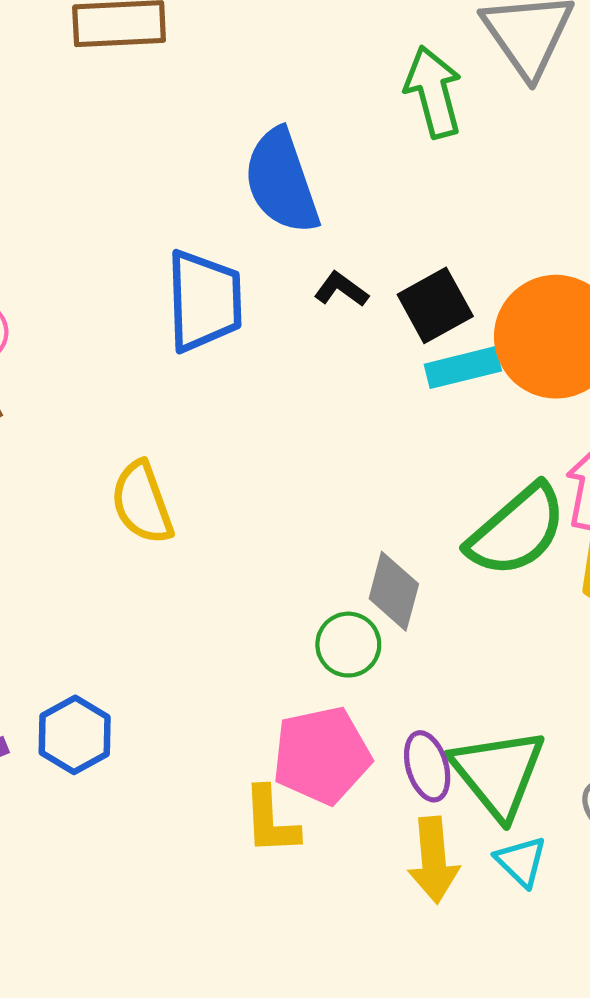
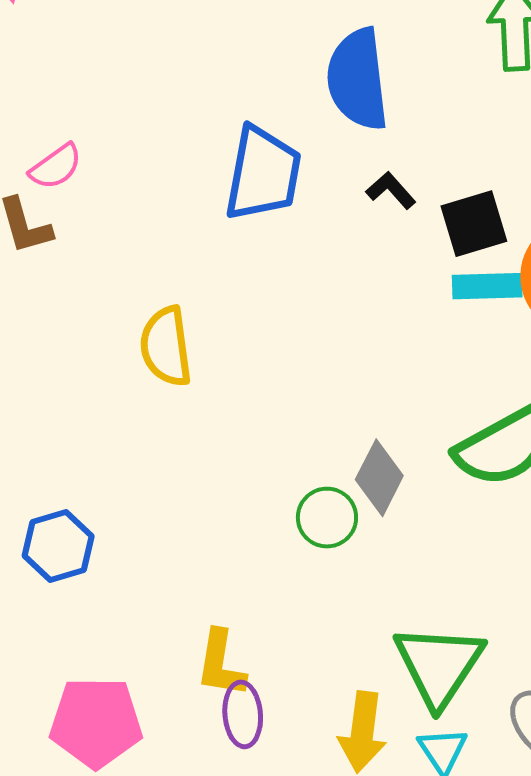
pink pentagon: (322, 755) -> (96, 722), moved
purple ellipse: (427, 766) -> (243, 714), moved

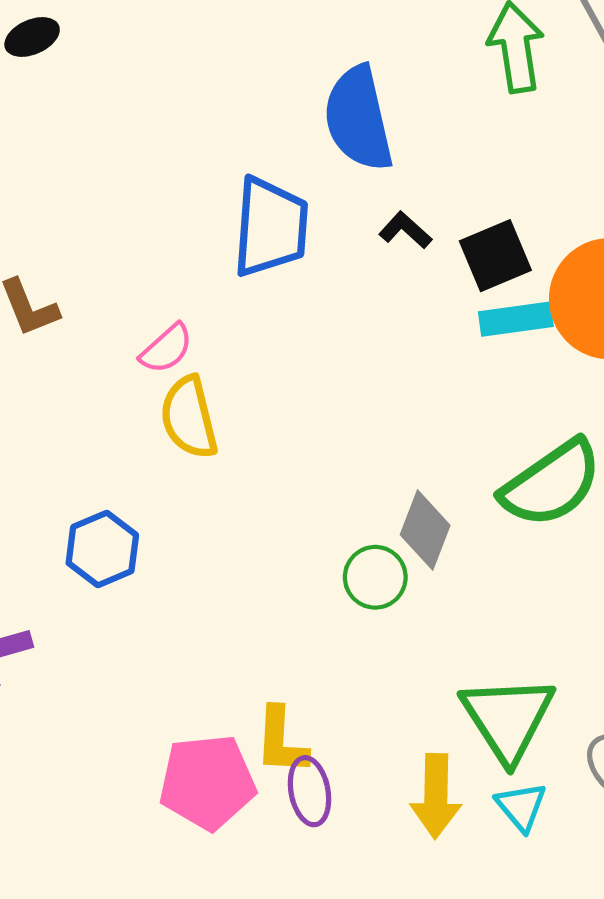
pink semicircle: (56, 167) -> (167, 349), moved
blue hexagon: (58, 546) -> (102, 549), moved
pink pentagon: (96, 722) -> (207, 782), moved

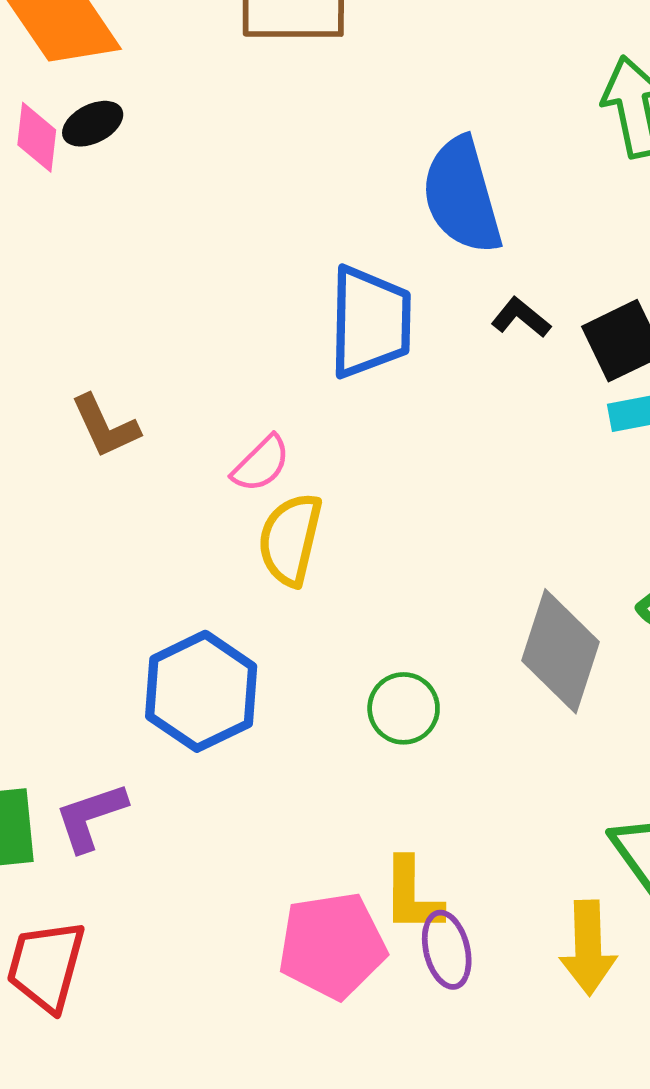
yellow semicircle: (189, 417) -> (290, 539), turned 30
gray diamond: (425, 530) -> (561, 651), size x1.4
blue hexagon: (102, 549) -> (201, 691), size x1.4
green circle: (375, 577) -> (404, 708), moved

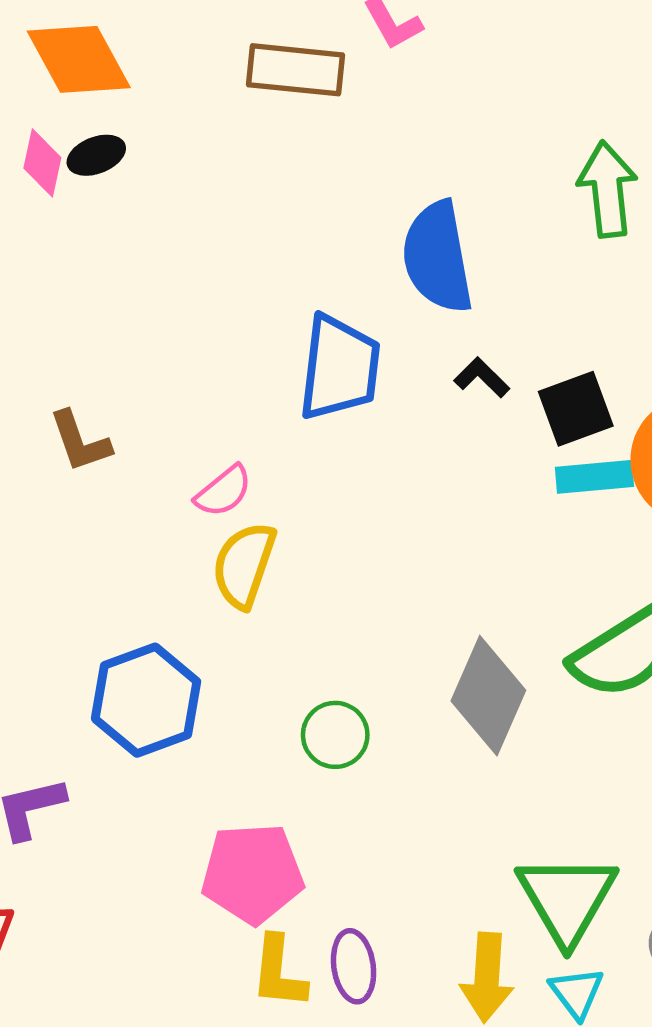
yellow L-shape: (412, 895) -> (279, 972), moved
pink pentagon: (332, 945) -> (252, 873), moved

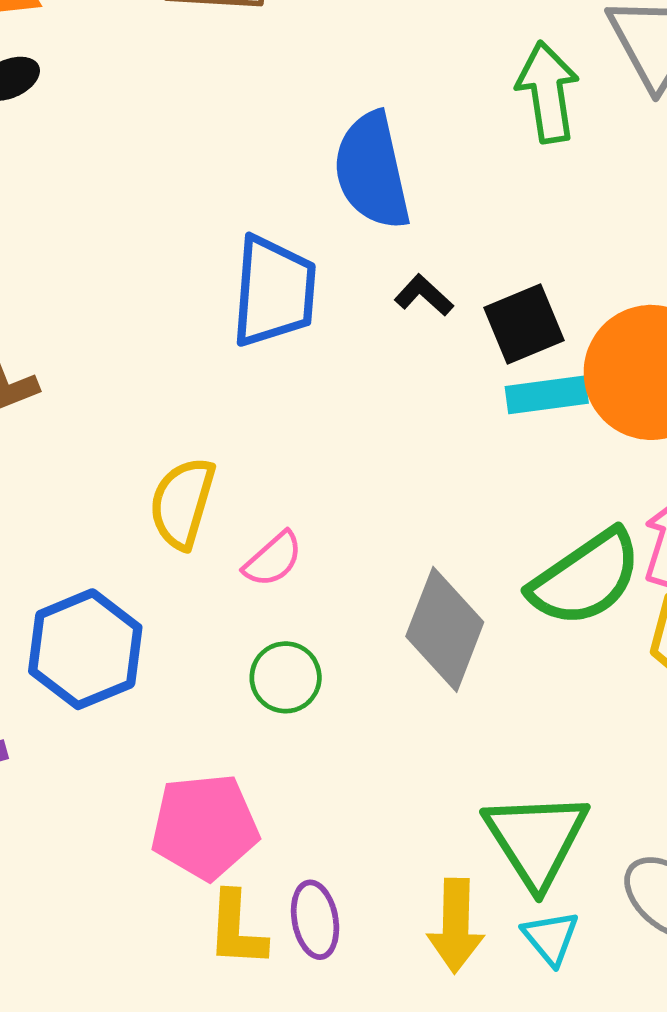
pink semicircle: (224, 491) -> (273, 559), moved

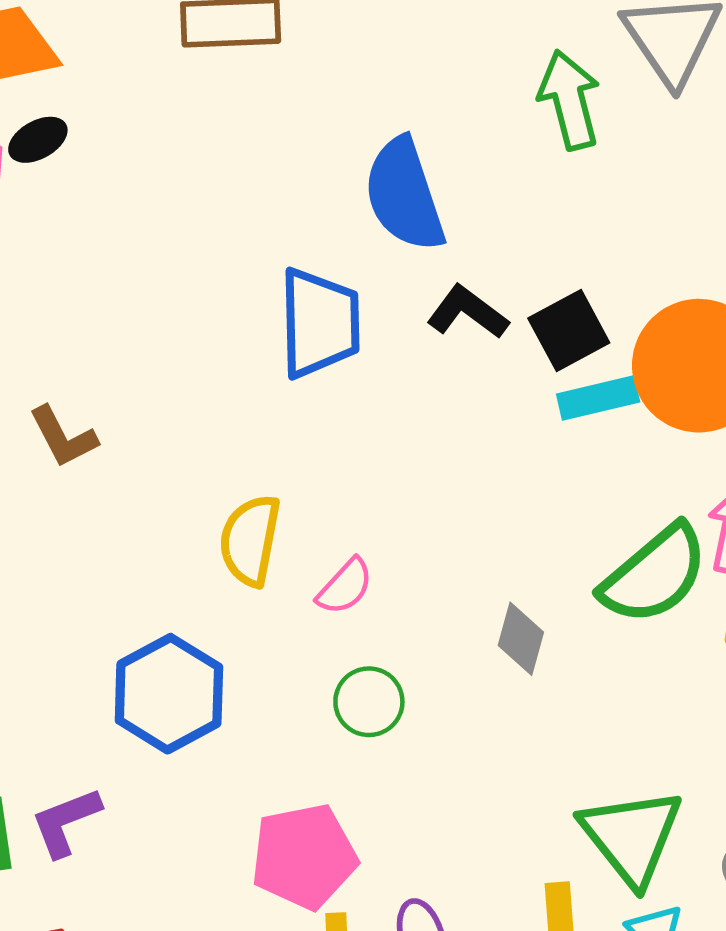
black L-shape: (424, 295) -> (467, 312), size x1.4
gray diamond: (445, 629) -> (521, 639), size x0.6

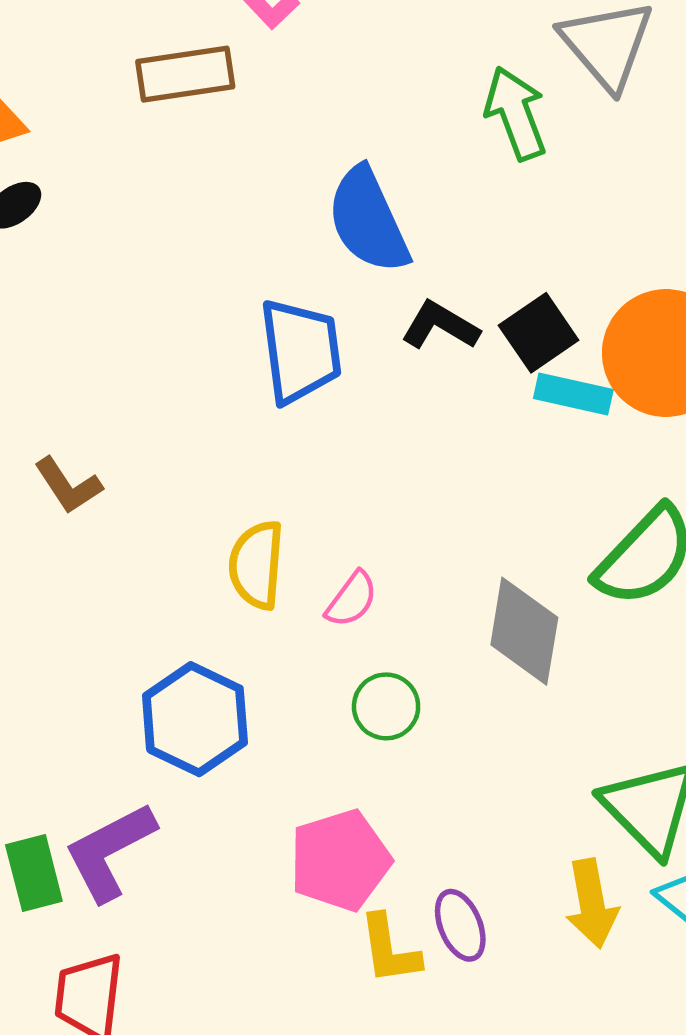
cyan rectangle: (598, 398) -> (573, 394), turned 32
gray diamond: (521, 639) -> (524, 631), size x1.6
purple L-shape: (66, 822) -> (110, 852), size x1.4

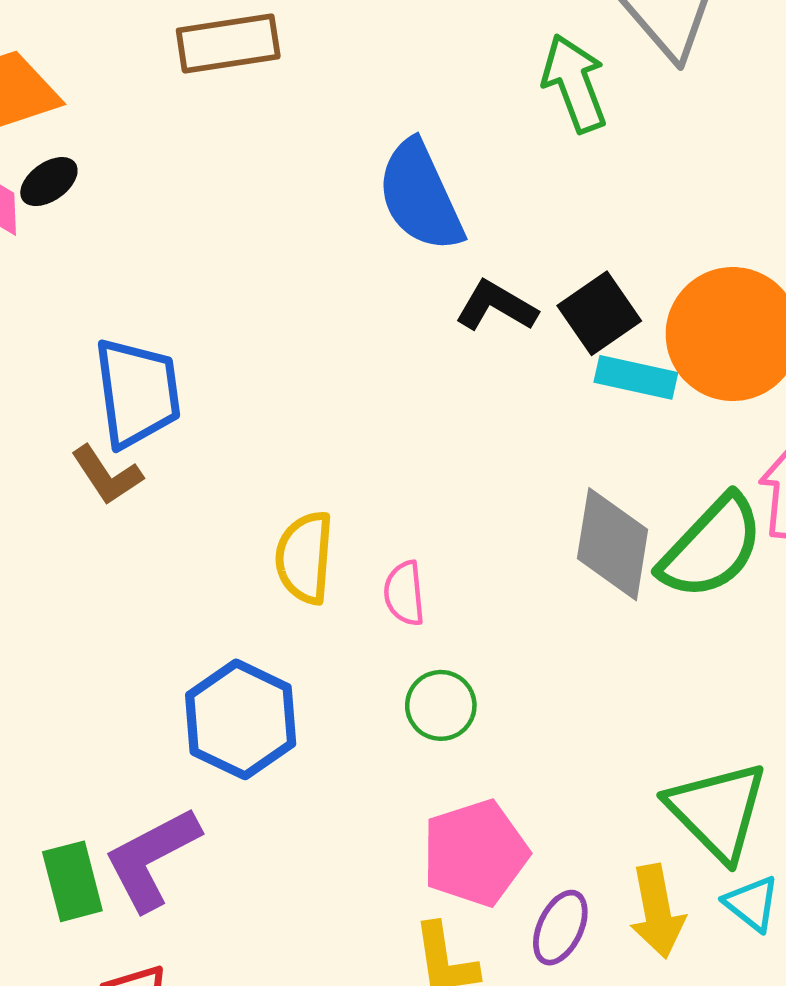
blue trapezoid: (300, 351) -> (137, 393), moved
pink semicircle: (352, 599) -> (404, 593), turned 138
gray diamond: (524, 631) -> (613, 544), moved
pink pentagon: (340, 860) -> (475, 853), moved
purple ellipse: (460, 925) -> (560, 928), moved, turned 48

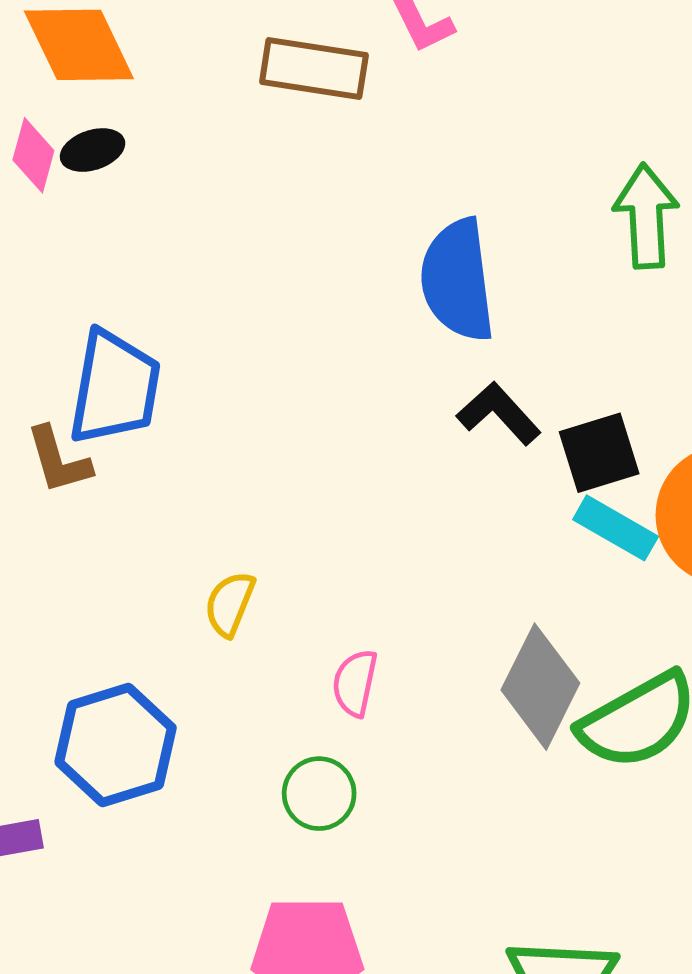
yellow semicircle: (305, 558) -> (230, 604), size x0.7
pink semicircle: (404, 593) -> (355, 683), moved

